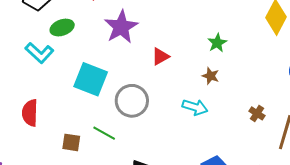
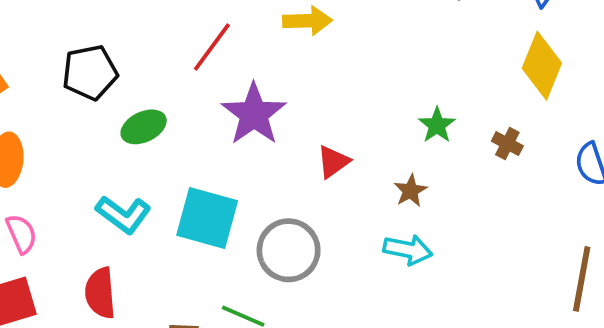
cyan L-shape: (39, 53) -> (123, 214), moved
brown star: (211, 76) -> (410, 191), moved, turned 30
brown cross: (257, 113) -> (507, 144), moved

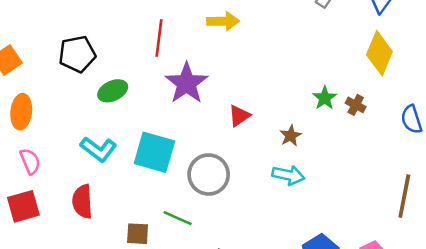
red line: (212, 47) -> (159, 38), turned -30
green star: (437, 125) -> (325, 98), moved

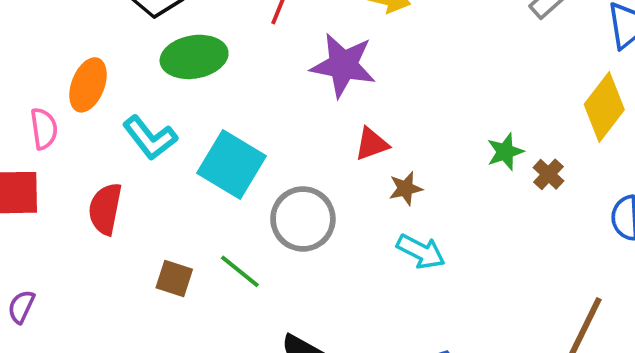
purple star: (187, 83) -> (343, 65), moved, turned 30
green ellipse: (113, 91) -> (194, 57), size x1.4
orange ellipse: (21, 112) -> (88, 85), moved
brown star: (291, 136) -> (406, 189), moved

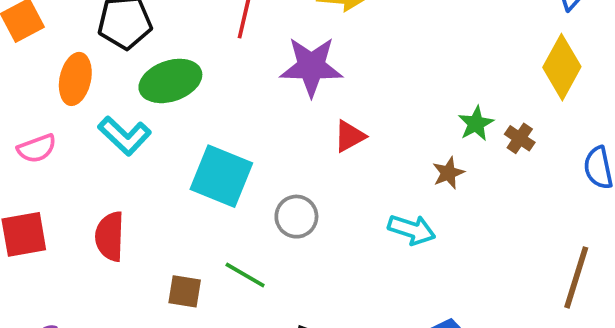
orange ellipse: (88, 85) -> (75, 79), moved
pink semicircle: (44, 129) -> (37, 148), moved, turned 87
cyan L-shape: (150, 138) -> (125, 136), moved
brown star: (406, 189) -> (448, 173), moved
gray circle: (303, 219) -> (296, 217), size x0.7

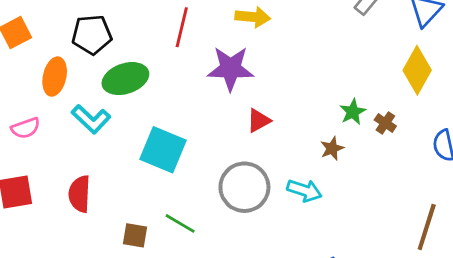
gray circle: (296, 217) -> (244, 187), moved, size x1.6

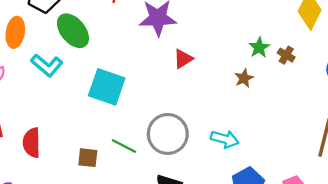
green ellipse: (125, 79) -> (73, 31), turned 72
gray circle: (244, 187) -> (168, 134), moved
cyan arrow: (304, 190) -> (225, 139), moved
red semicircle: (79, 194) -> (32, 143), moved

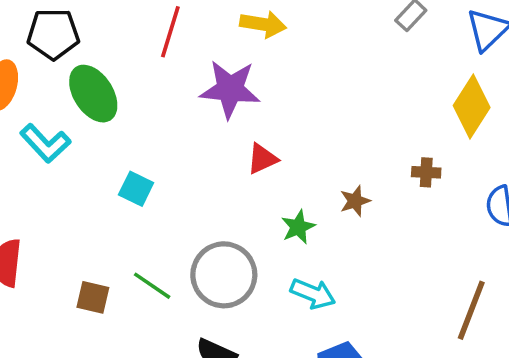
green star: (259, 47) -> (298, 227), moved
brown cross: (286, 55) -> (426, 172), turned -35
cyan square: (107, 87) -> (136, 189), size x0.6

